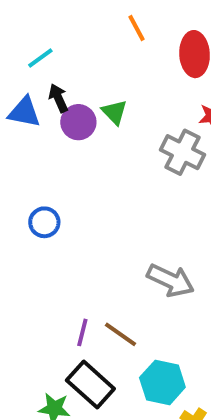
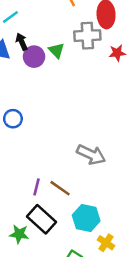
gray cross: (183, 152) -> (87, 36), moved, turned -30

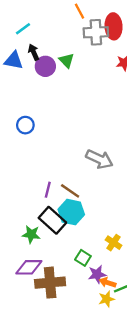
gray cross: (87, 36) -> (96, 32), moved
cyan hexagon: (86, 218) -> (71, 212), moved

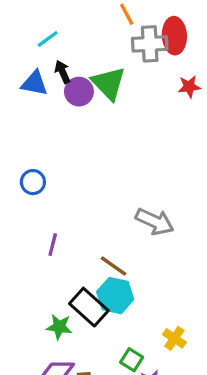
green triangle: (67, 60) -> (109, 83), size x1.6
blue circle: (25, 125) -> (33, 182), moved
purple line: (48, 190) -> (53, 245), moved

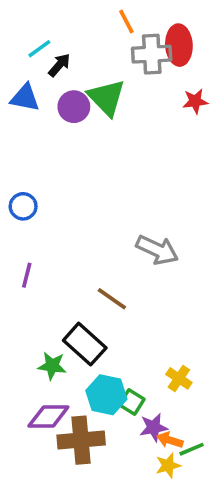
black arrow: (63, 72) -> (59, 65), moved, turned 65
purple line: (53, 245) -> (27, 275), moved
cyan hexagon: (115, 296) -> (106, 395), moved

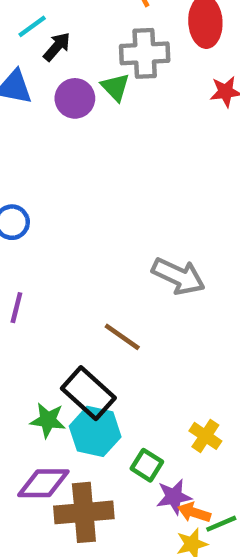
gray cross: (152, 54) -> (145, 53), moved
green triangle: (106, 98) -> (115, 87), size x0.6
cyan hexagon: (106, 395) -> (95, 431), moved

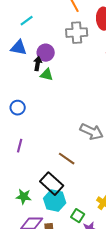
black arrow: (57, 47) -> (38, 64), moved, turned -32
green triangle: (115, 87) -> (47, 75), moved, turned -32
green star: (48, 420) -> (24, 197), moved

